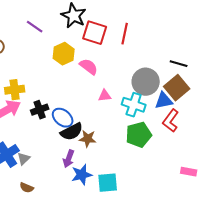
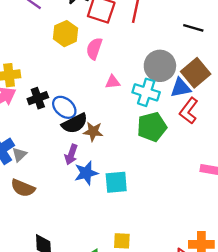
black line: (179, 64) -> (193, 28), moved
pink semicircle: (89, 67) -> (94, 49), turned -108
brown semicircle: (27, 188) -> (23, 188), size x1.5

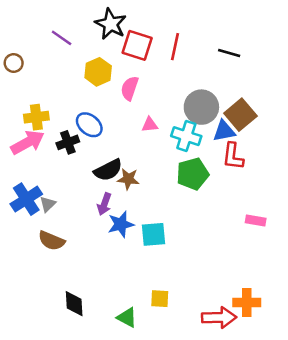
black line: (193, 28) -> (229, 53), moved
blue ellipse: (64, 107) -> (89, 125), moved
red L-shape: (189, 111) -> (233, 156), turned -30

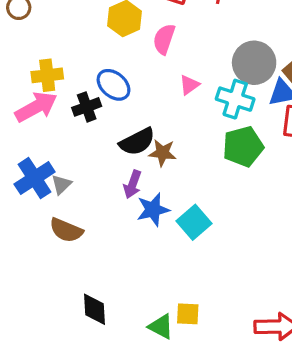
pink triangle: (150, 125) -> (189, 85), turned -30
cyan square: (154, 234) -> (194, 222), turned -36
yellow square: (160, 299) -> (188, 314), moved

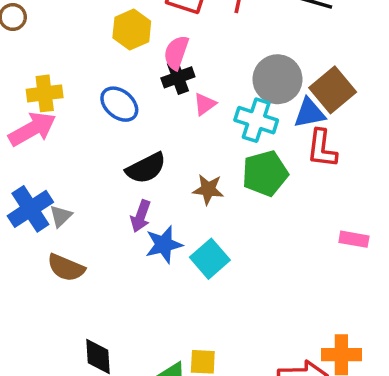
black cross: (87, 107) -> (178, 77), moved
brown star: (162, 153) -> (208, 189), moved

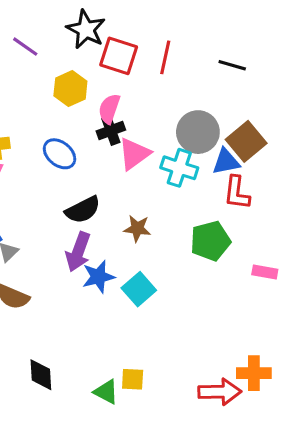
pink triangle: (205, 104) -> (134, 154), size x1.6
green pentagon: (265, 173) -> (210, 241), moved
purple arrow: (141, 216) -> (78, 252), size x1.4

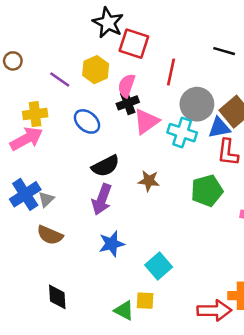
purple line: (25, 47) -> (60, 79), moved
red line: (165, 57) -> (171, 72), moved
blue star: (98, 277) -> (112, 244), moved
cyan square: (139, 289) -> (159, 266), moved
black diamond: (41, 375) -> (57, 297), moved

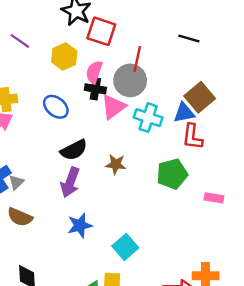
purple line: (60, 79) -> (20, 41), moved
black cross: (128, 103) -> (95, 89), turned 30
gray circle: (197, 104) -> (130, 80), moved

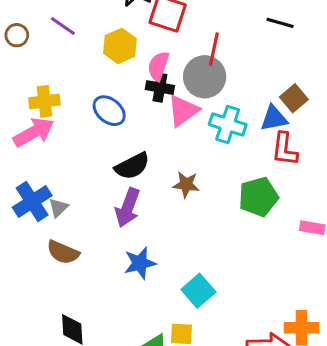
brown square: (200, 97) -> (294, 98), size x0.7

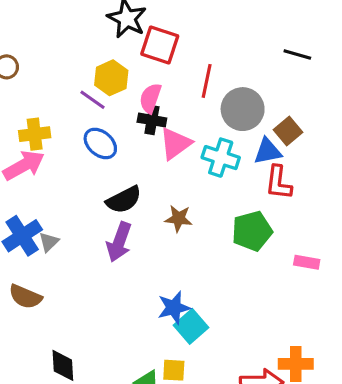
black line: (280, 23) -> (297, 54), moved
purple line: (63, 26) -> (93, 100), moved
gray circle: (205, 77) -> (243, 109), moved
brown semicircle: (63, 252) -> (25, 297), moved
blue star: (140, 263) -> (174, 308), moved

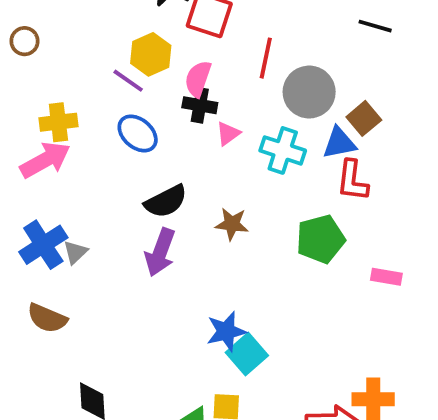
pink triangle: (175, 143) -> (228, 133), size x0.6

